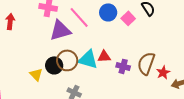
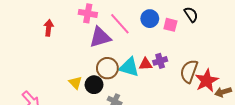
pink square: (128, 18) -> (170, 25), turned -32
black circle: (54, 65) -> (94, 85), moved
purple cross: (123, 66) -> (160, 61), moved, turned -32
red star: (163, 72) -> (207, 81), size x1.6

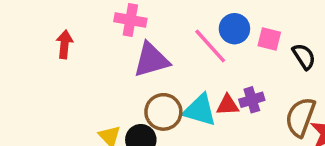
black semicircle: (191, 14) -> (304, 56), moved
pink line: (120, 24) -> (210, 46), moved

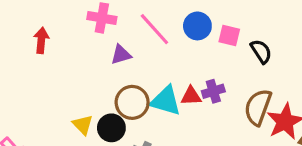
pink line: (210, 46) -> (154, 29), moved
purple triangle: (151, 60) -> (121, 55), size x0.6

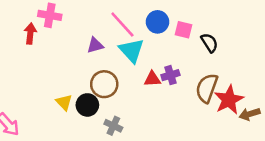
pink cross: (102, 18) -> (50, 15), moved
cyan triangle: (166, 101) -> (132, 50), moved, turned 32

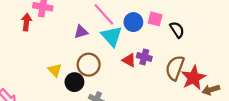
blue circle: (157, 22) -> (133, 22), moved
purple cross: (170, 75) -> (144, 57), turned 32
red triangle: (152, 79) -> (129, 60), turned 32
yellow triangle: (64, 102) -> (55, 70), moved

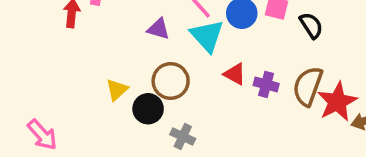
purple triangle: (81, 32) -> (158, 29), turned 32
purple cross: (144, 57) -> (266, 84), moved
yellow triangle: (55, 70) -> (117, 90), turned 32

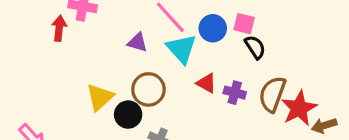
black semicircle: (311, 25) -> (255, 47), moved
yellow triangle: (117, 90) -> (100, 97), size x1.4

